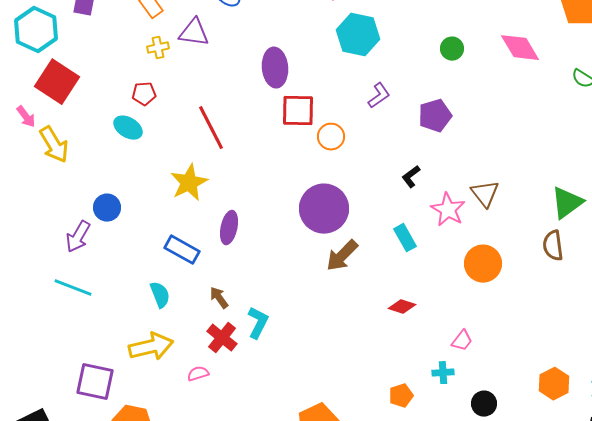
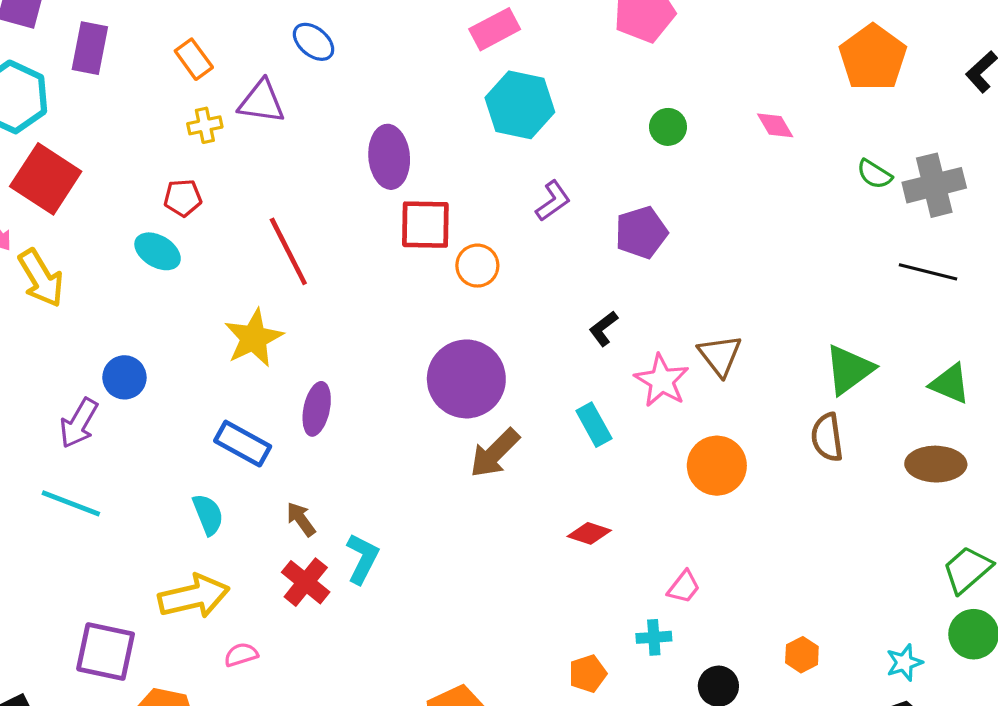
pink diamond: (520, 48) -> (775, 125), size x0.6
pink semicircle: (198, 374) -> (241, 655), moved
orange hexagon: (554, 384) -> (802, 655), moved, size x0.7

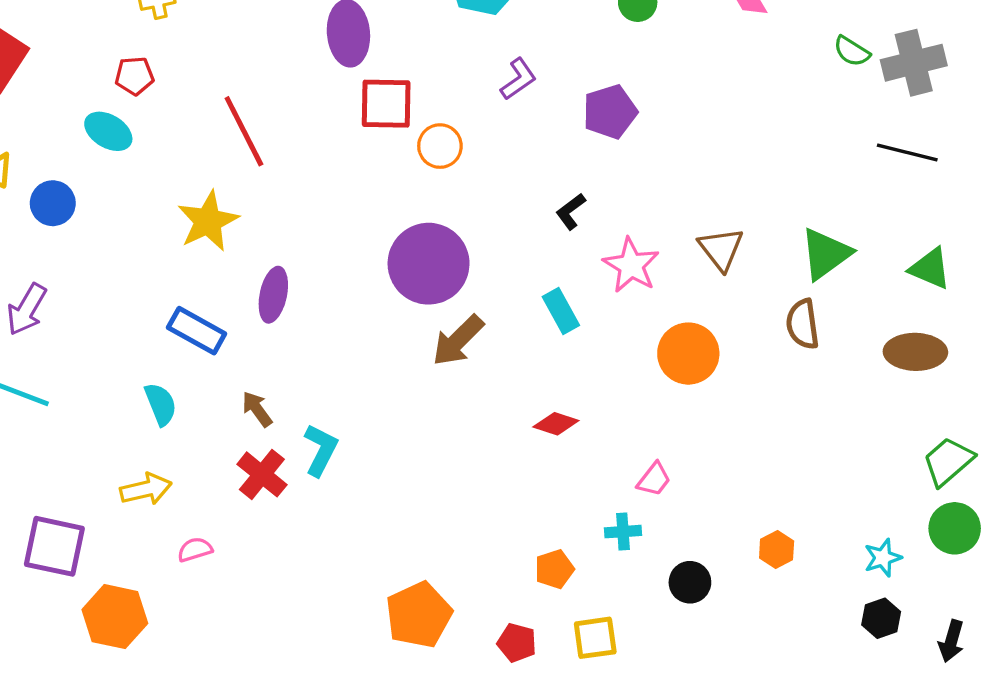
brown triangle: (720, 355) -> (721, 249), moved
blue circle: (124, 377) -> (53, 203), moved
yellow arrow: (194, 596) -> (146, 489), size x0.7

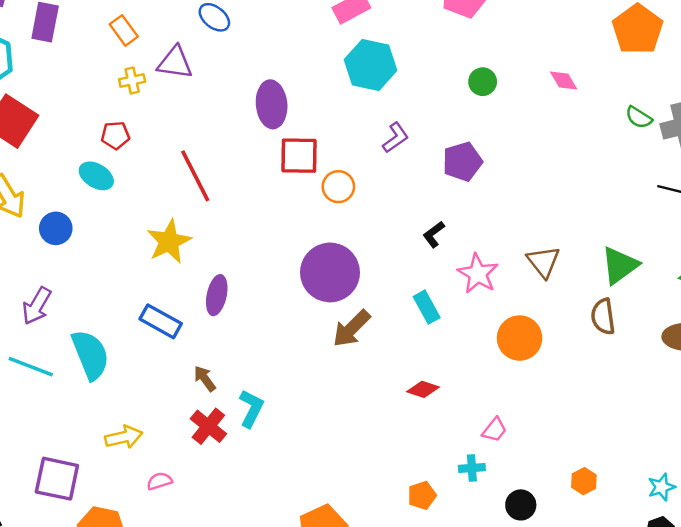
cyan semicircle: (161, 404) -> (90, 355), moved, size x1.6

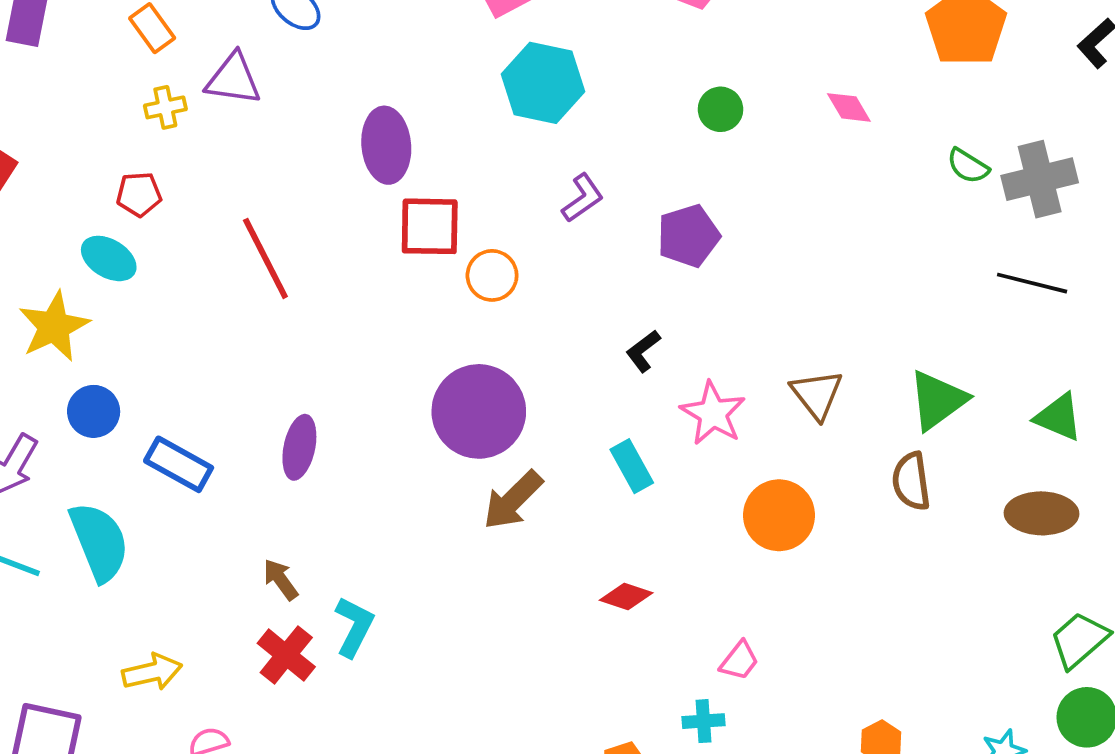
blue circle: (56, 228) -> (94, 411), moved
yellow star: (169, 241) -> (54, 326), moved
blue rectangle: (161, 321) -> (179, 464), moved

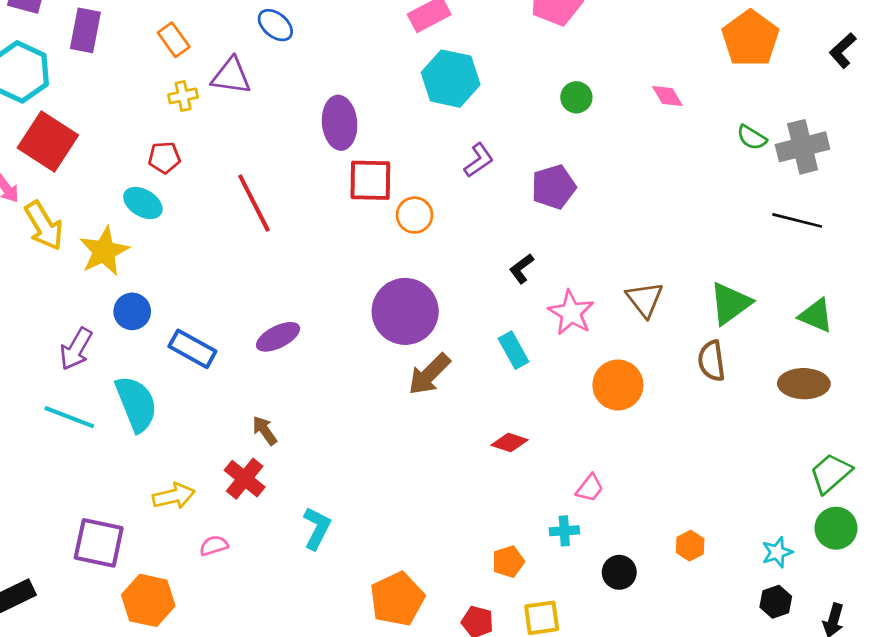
purple ellipse: (299, 447) -> (278, 337), turned 51
cyan L-shape: (354, 627) -> (317, 528), moved
red cross: (286, 655) -> (245, 479), moved

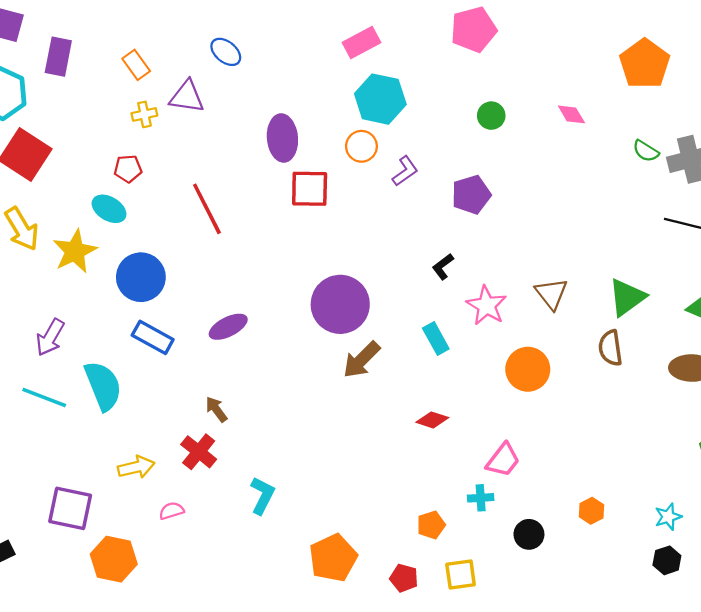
orange circle: (415, 215) -> (361, 146), moved
blue circle: (132, 311) -> (141, 277), moved, size x1.5
pink trapezoid: (590, 488) -> (503, 460), size x1.4

